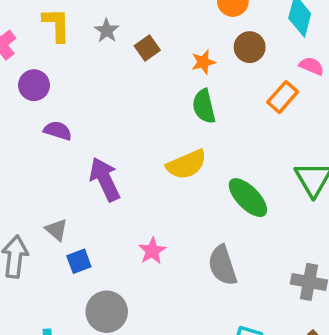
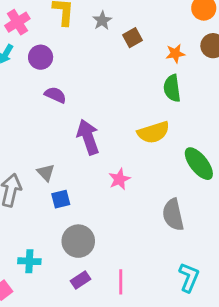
pink star: (152, 251) -> (119, 179), moved

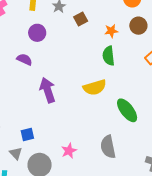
purple circle: (41, 57) -> (37, 33), moved
gray triangle: (46, 173) -> (16, 153), moved
pink star: (119, 179) -> (69, 151), moved

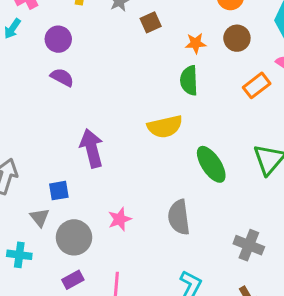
purple circle: (37, 33) -> (58, 39), moved
purple arrow: (48, 90) -> (92, 148), moved

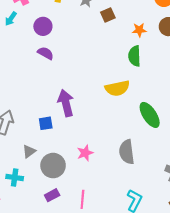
blue square: (59, 191) -> (46, 123), moved
gray triangle: (40, 217) -> (29, 151), turned 32

